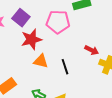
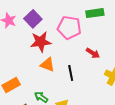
red arrow: (92, 50) -> (93, 53), moved

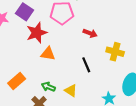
black line: (71, 73) -> (86, 65), moved

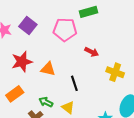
red star: (37, 33) -> (22, 62), moved
black line: (86, 65) -> (74, 83), moved

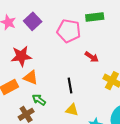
orange triangle: (48, 69) -> (31, 78), moved
yellow triangle: (68, 107) -> (72, 110), moved, turned -32

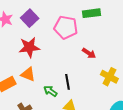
red star: (21, 56) -> (29, 47), moved
green arrow: (39, 100) -> (50, 91), moved

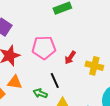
pink pentagon: (66, 27) -> (44, 48), moved
red arrow: (89, 53) -> (70, 58), moved, turned 104

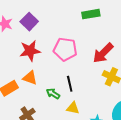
red arrow: (70, 58) -> (103, 53), moved, size x1.6

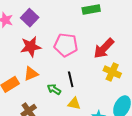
orange triangle: (30, 78) -> (31, 74), turned -42

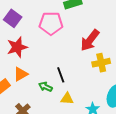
pink pentagon: (66, 45) -> (51, 23), moved
yellow cross: (112, 72) -> (101, 63), turned -30

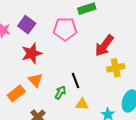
orange triangle: (21, 74) -> (35, 80), turned -42
green arrow: (45, 87) -> (60, 93), turned 96

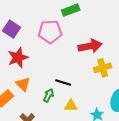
red arrow: (104, 46) -> (90, 46), turned -135
black line: (76, 81) -> (63, 82), turned -49

